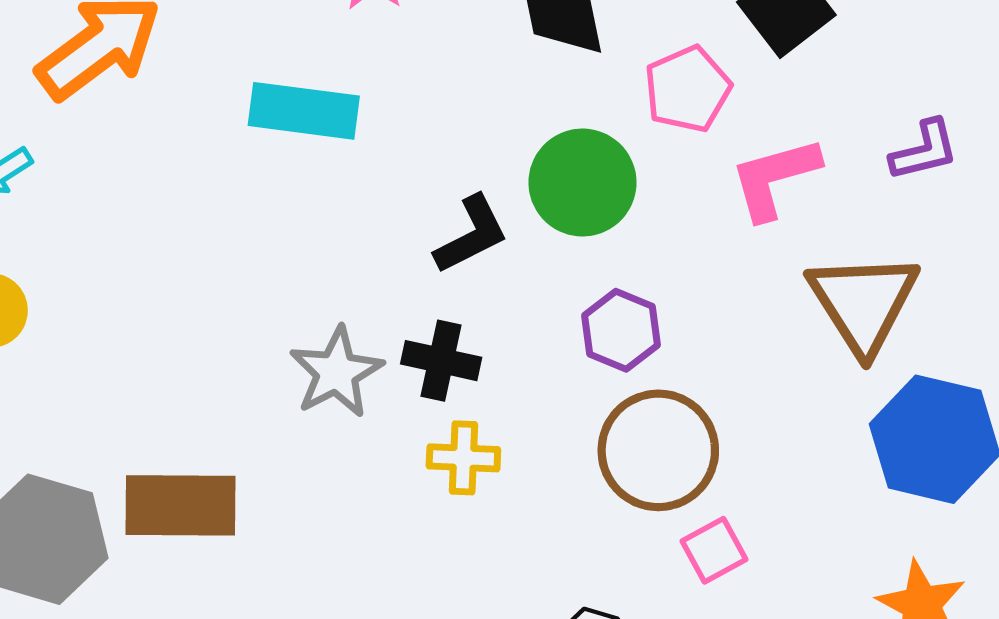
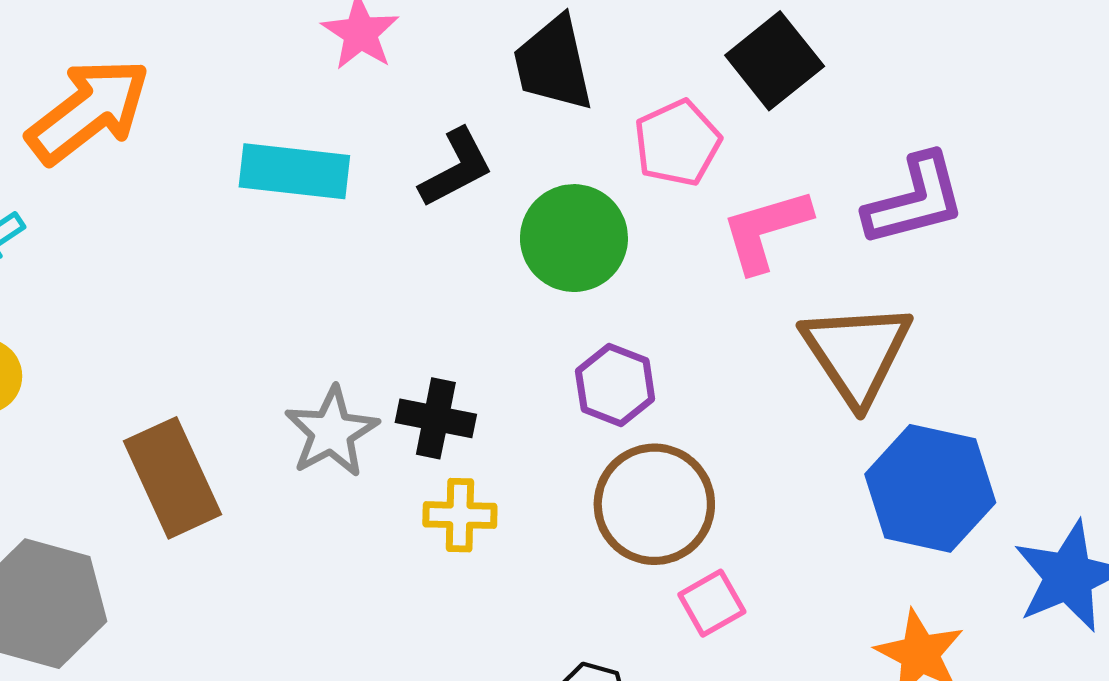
purple L-shape: (924, 150) -> (915, 200), size x1.5
black L-shape: (471, 235) -> (456, 168), moved
brown rectangle: (181, 505) -> (172, 478), moved, turned 66

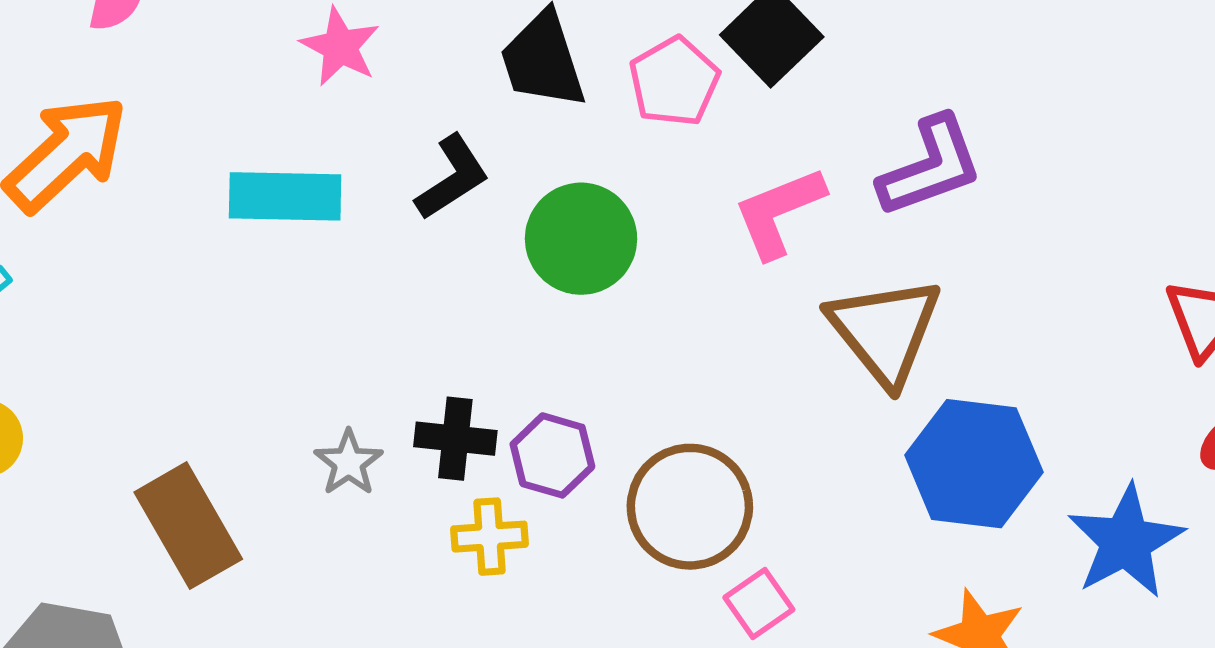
pink pentagon: (677, 143) -> (674, 82), moved
purple hexagon: (615, 385) -> (552, 455), moved
gray star: (332, 432) -> (349, 463), size x0.7

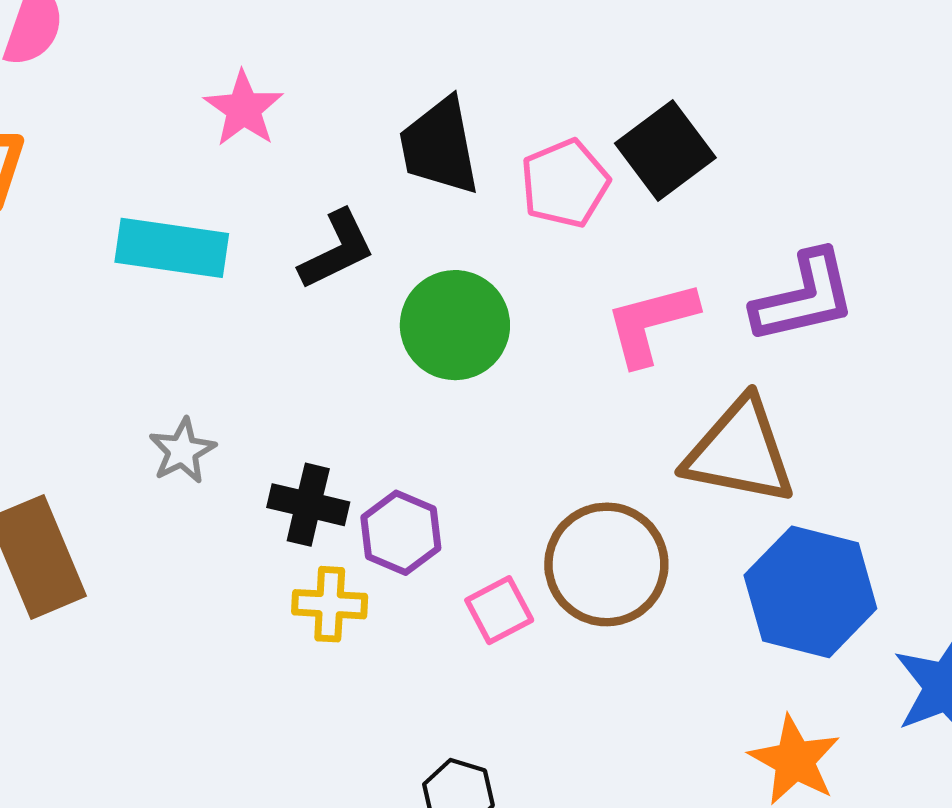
brown triangle: (885, 331) -> (740, 452), turned -47
gray star: (349, 463) -> (182, 451), moved
brown circle: (690, 507) -> (606, 564), moved
pink square: (759, 603) -> (499, 610), moved

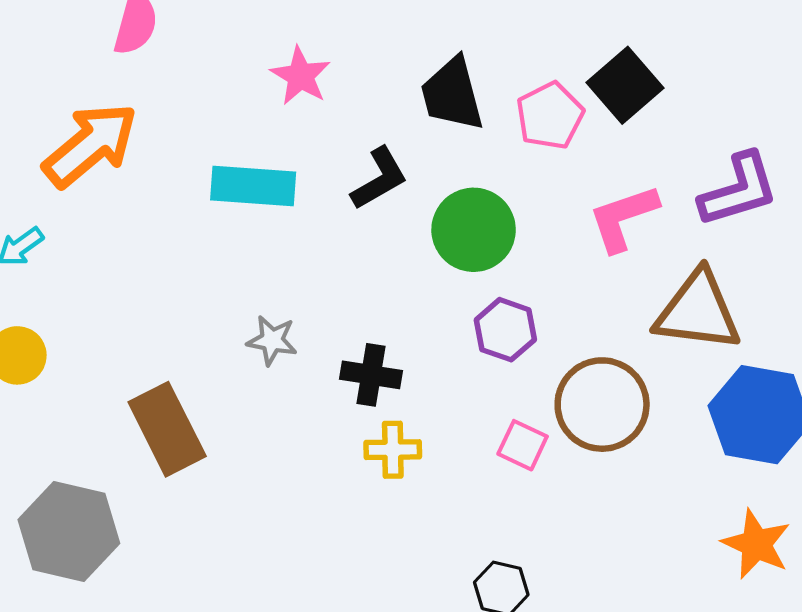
gray star: (182, 451) -> (272, 340), turned -30
purple hexagon: (401, 533) -> (505, 330), moved
pink square: (499, 610) -> (523, 445), turned -33

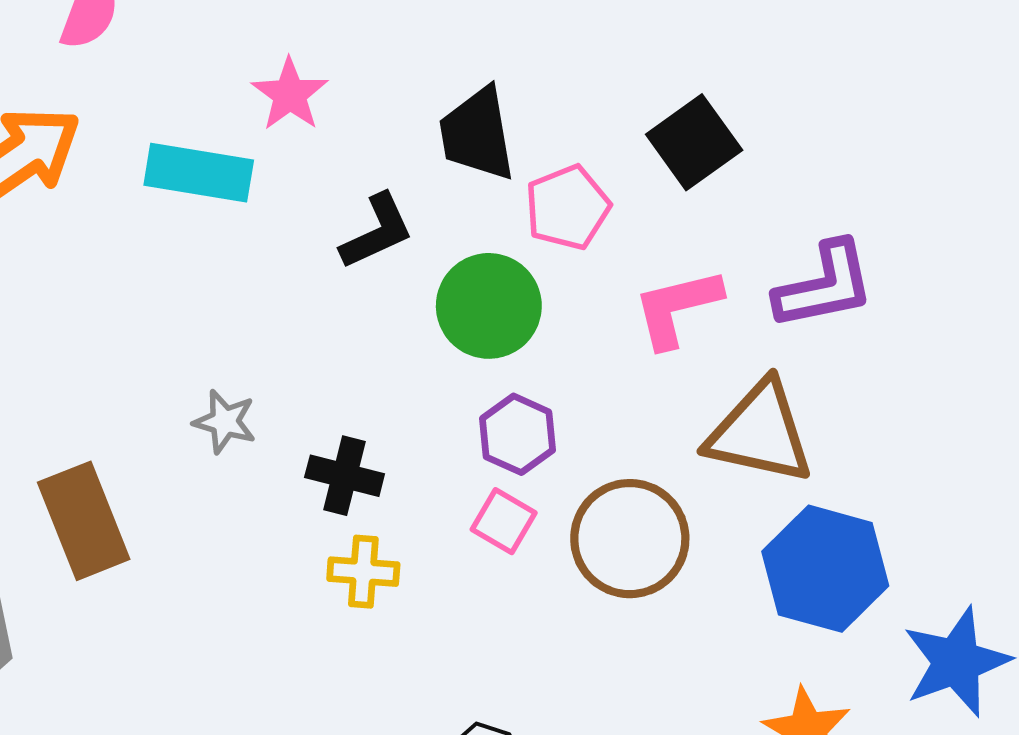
pink pentagon: (550, 116) -> (568, 207), moved
cyan rectangle: (253, 186) -> (199, 173), moved
pink square: (523, 445) -> (504, 521), moved

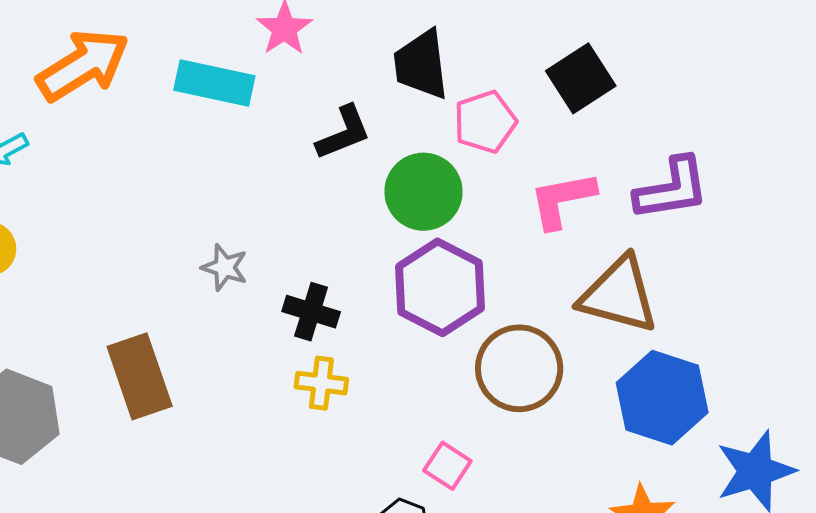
purple hexagon: (517, 434) -> (440, 287), size x1.6
brown rectangle: (84, 521) -> (140, 376), moved
pink square: (504, 521) -> (447, 466), moved

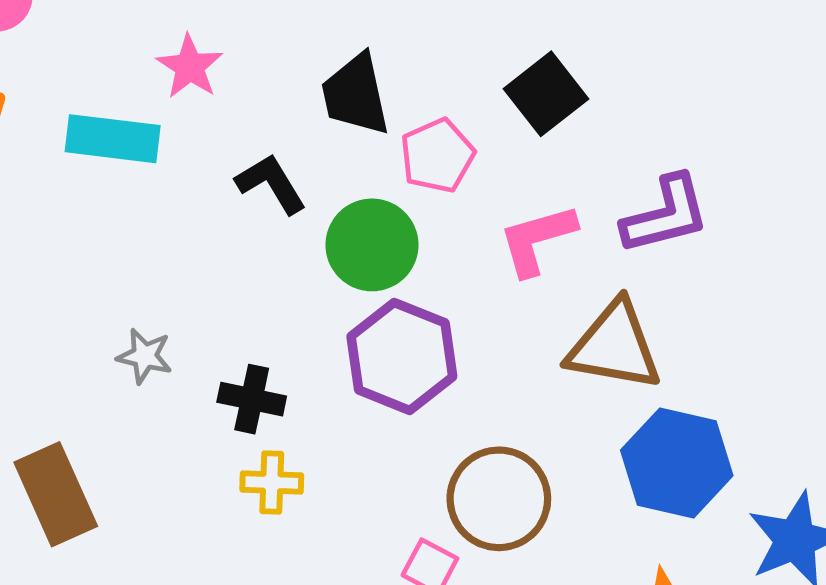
black L-shape: (344, 133) -> (271, 184), turned -94
brown circle: (519, 368) -> (499, 499), moved

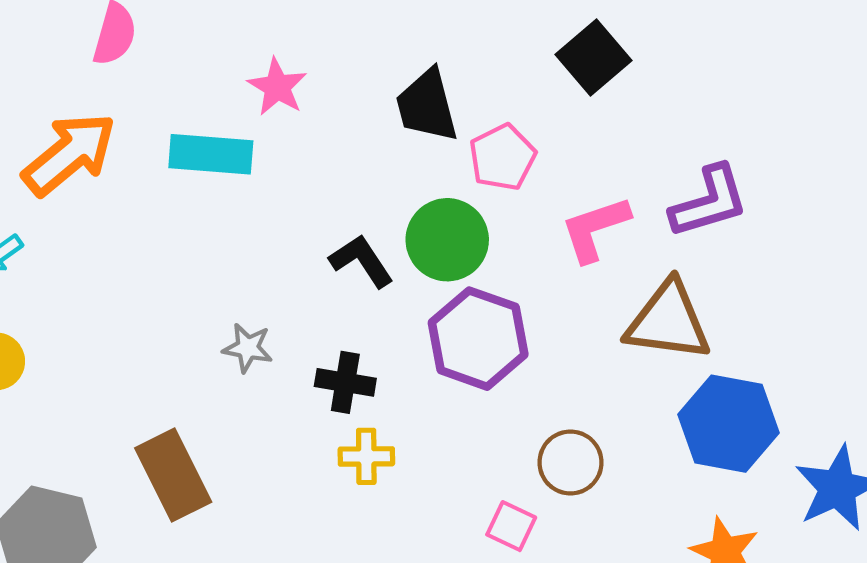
black square: (546, 94) -> (594, 57), moved
black L-shape: (271, 184) -> (361, 261), moved
brown circle: (499, 499) -> (570, 462), size x0.7

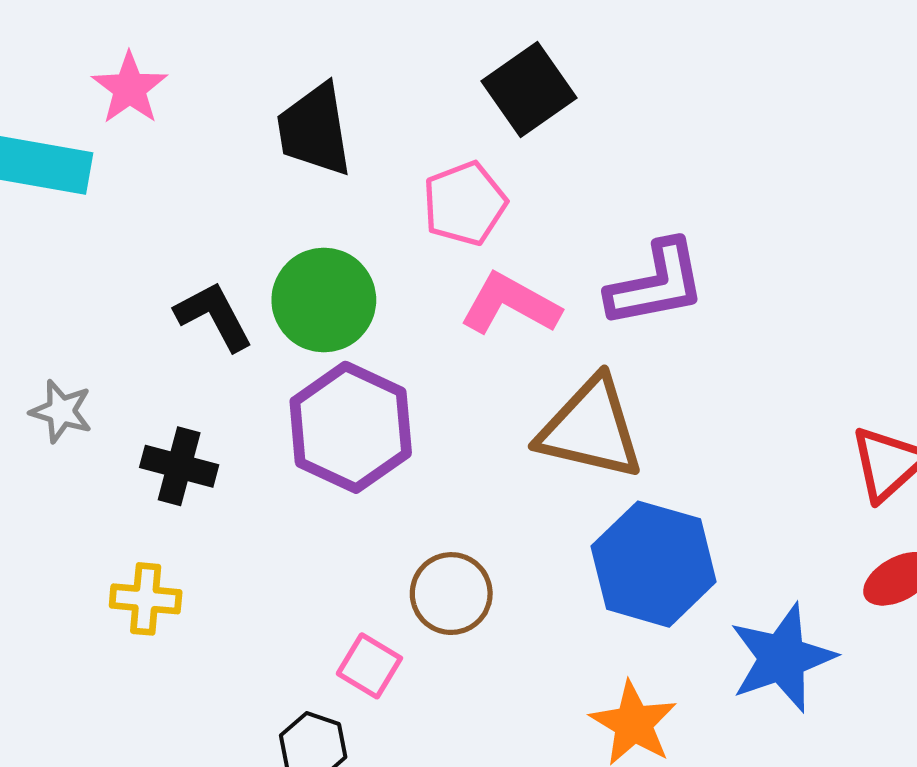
pink pentagon: (502, 157) -> (465, 203), moved
pink L-shape: (595, 229) -> (510, 304), turned 42
yellow cross: (366, 456) -> (146, 599), moved

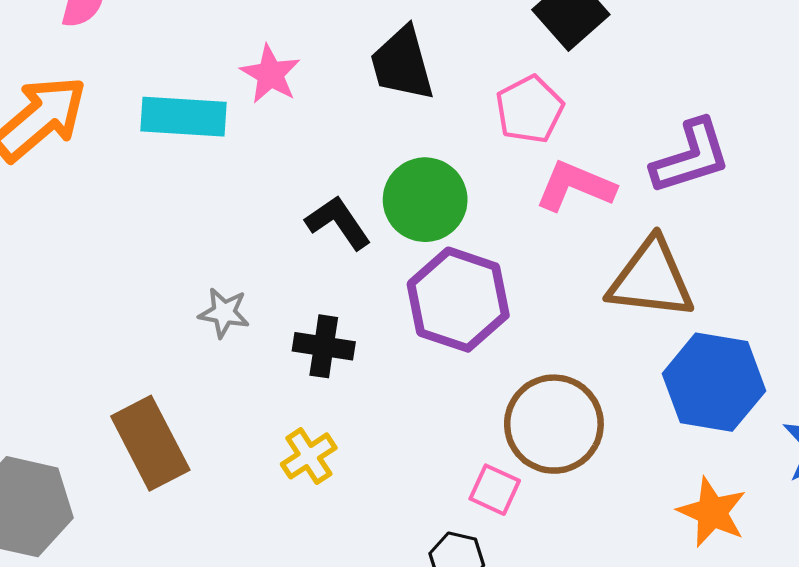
pink star: (130, 88) -> (270, 74), moved
brown circle: (451, 594) -> (554, 424), size x1.5
yellow cross: (146, 599) -> (309, 456), turned -32

